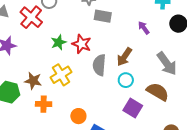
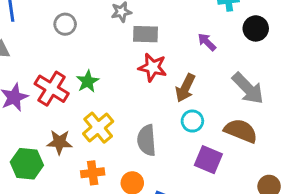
red cross: (31, 17) -> (52, 89), moved
red star: (82, 44) -> (153, 67), moved
gray semicircle: (99, 65) -> (147, 140), moved
orange cross: (44, 104) -> (93, 173), moved

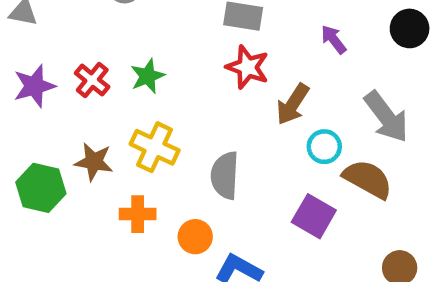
red cross: (52, 89) -> (92, 80), size x0.7
cyan circle: (192, 121) -> (324, 147), moved
yellow cross: (98, 128) -> (155, 147), turned -32

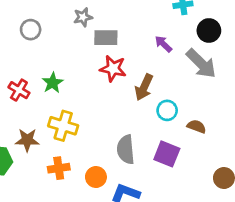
gray arrow: (386, 117) -> (201, 64), moved
gray semicircle: (225, 175) -> (126, 149), moved
brown semicircle: (368, 179) -> (197, 126), size x0.6

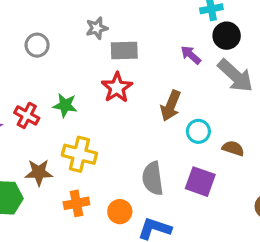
black circle: (209, 30) -> (227, 36), moved
red star: (113, 69) -> (117, 88), moved, turned 30
green star: (53, 83) -> (65, 105), turned -30

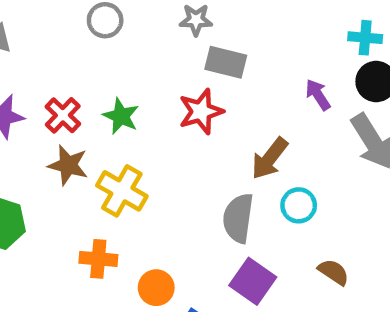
brown semicircle: (233, 148) -> (334, 272), moved
brown star: (39, 172) -> (68, 165), moved
gray semicircle: (153, 178) -> (238, 218), moved
purple square: (200, 182) -> (253, 281), moved

